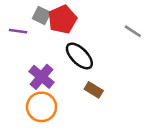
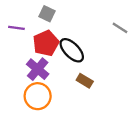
gray square: (42, 16) -> (47, 14), moved
red pentagon: (62, 19) -> (46, 43), moved

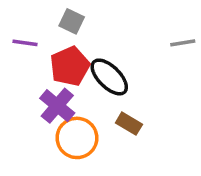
gray line: (120, 28) -> (183, 43), turned -42
orange circle: (38, 96) -> (77, 138), moved

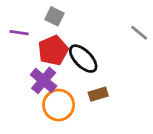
gray line: (183, 43) -> (139, 33), turned 48
brown rectangle: (129, 124) -> (98, 94), turned -48

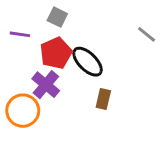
brown rectangle: (98, 94) -> (103, 99), turned -60
orange circle: (59, 105) -> (23, 111), moved

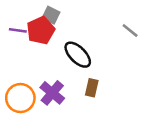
red pentagon: (56, 53) -> (41, 30), moved
purple cross: (46, 85) -> (52, 93), moved

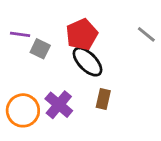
gray square: (51, 15) -> (40, 49), moved
red pentagon: (41, 30) -> (82, 34), moved

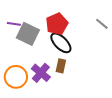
gray square: (40, 49) -> (28, 34), size x1.6
brown rectangle: (103, 99) -> (61, 66), moved

